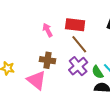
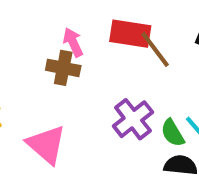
brown line: (79, 44) -> (155, 50), moved
brown cross: (47, 60) -> (63, 68), moved

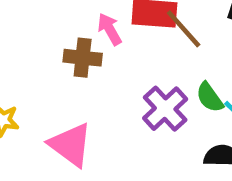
pink arrow: (73, 42) -> (110, 29), moved
green semicircle: (173, 133) -> (210, 97), moved

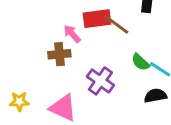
purple cross: (165, 109) -> (100, 81), moved

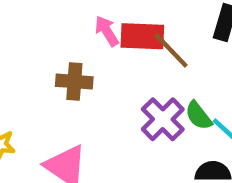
pink arrow: (72, 34) -> (107, 31), moved
purple cross: (100, 81) -> (163, 119), moved

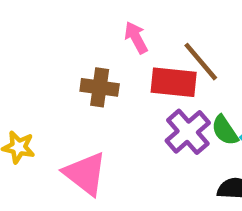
red rectangle: (142, 36) -> (174, 82), moved

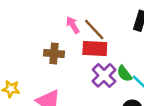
brown line: (201, 62) -> (94, 29), moved

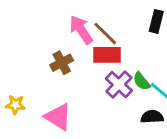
pink arrow: (73, 25) -> (81, 30), size x1.5
brown cross: (54, 54) -> (62, 63), turned -30

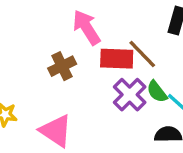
brown line: (105, 34) -> (142, 54), moved

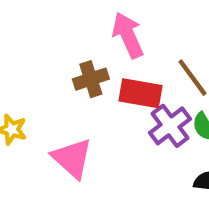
red rectangle: (117, 59) -> (140, 93), moved

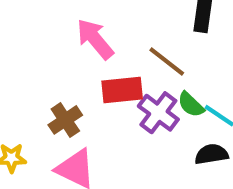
brown cross: (91, 79) -> (65, 120), moved

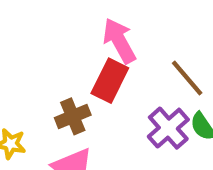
red rectangle: (122, 90) -> (110, 81), moved, turned -69

